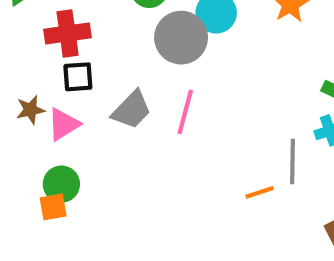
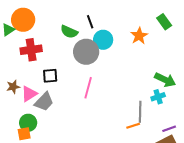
black square: (78, 77) -> (50, 76), moved
gray trapezoid: (132, 110) -> (44, 102), moved
orange line: (259, 192) -> (133, 126), moved

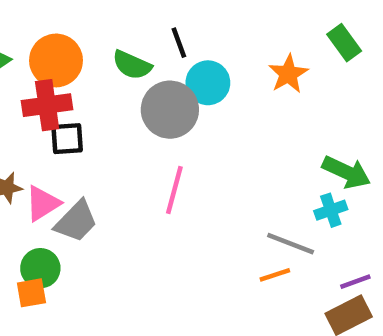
orange circle: (23, 20) -> (56, 60), moved
black square: (50, 76) -> (67, 139), moved
gray line: (140, 112) -> (291, 244), turned -70

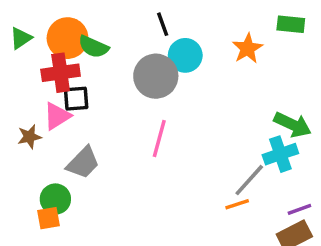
green rectangle: (344, 43) -> (291, 24), turned -48
green semicircle: (132, 65) -> (93, 47), moved
pink triangle: (43, 203) -> (57, 116), moved
cyan cross: (331, 210) -> (280, 154), size x1.4
gray line: (291, 244) -> (249, 180), turned -69

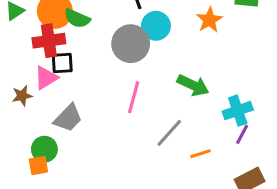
green arrow: (293, 125) -> (193, 85), moved
gray line: (249, 180) -> (169, 133), moved
purple line: (299, 209) -> (242, 134), moved, turned -42

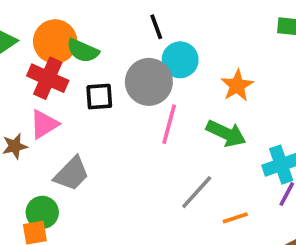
orange star: (209, 20) -> (237, 86), moved
red cross: (49, 41) -> (48, 78), turned 32
black square: (62, 63) -> (99, 97), moved
pink line: (134, 97) -> (169, 124), moved

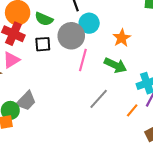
green semicircle: (83, 51) -> (44, 19), moved
gray trapezoid: (72, 174) -> (26, 101), moved
orange line: (235, 218) -> (132, 110), moved, turned -32

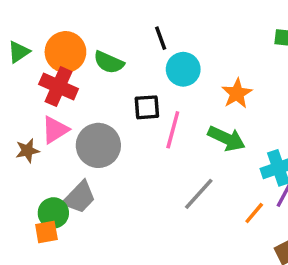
gray circle: (71, 36) -> (98, 145), moved
black square: (43, 44) -> (147, 107), moved

